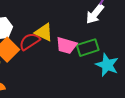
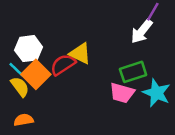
pink trapezoid: (66, 46) -> (122, 93), moved

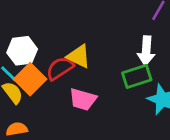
white arrow: (142, 31) -> (146, 51), moved, turned -35
pink trapezoid: (122, 93) -> (83, 99), moved

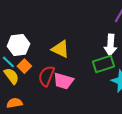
red semicircle: (60, 68) -> (46, 76), moved, turned -35
orange square: (30, 79) -> (24, 66), size x0.6

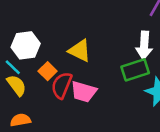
orange square: (24, 66) -> (48, 71), moved

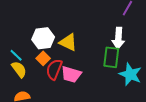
white hexagon: (26, 45) -> (43, 38), moved
green rectangle: (135, 70) -> (111, 57), turned -65

